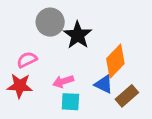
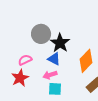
blue triangle: (104, 84) -> (54, 59), moved
red star: (20, 86) -> (20, 78), turned -30

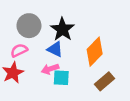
gray circle: (41, 34) -> (29, 26), moved
cyan square: (55, 89) -> (61, 78), moved

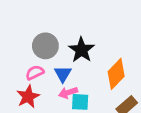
blue triangle: (55, 49) -> (63, 74), moved, turned 35

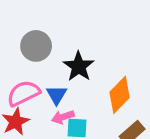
gray circle: (45, 46) -> (36, 46), moved
pink semicircle: (35, 73) -> (23, 93), size x1.5

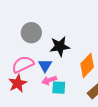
black star: (79, 66) -> (60, 46), turned 30

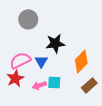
gray circle: (31, 33) -> (28, 19), moved
pink arrow: (49, 80) -> (39, 85), moved

